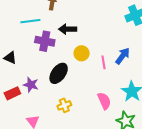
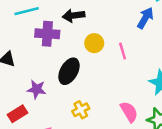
blue arrow: (123, 56) -> (145, 18), moved
red rectangle: (12, 93) -> (18, 114), moved
pink semicircle: (104, 101) -> (129, 112), moved

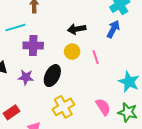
black arrow: (74, 16) -> (77, 29), moved
purple star: (37, 89) -> (26, 77), moved
yellow cross: (81, 110) -> (63, 107), size x1.5

